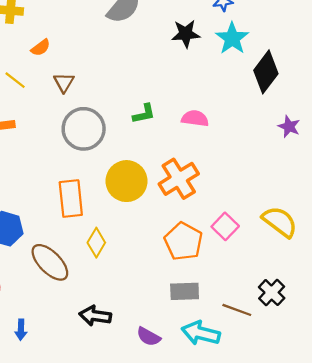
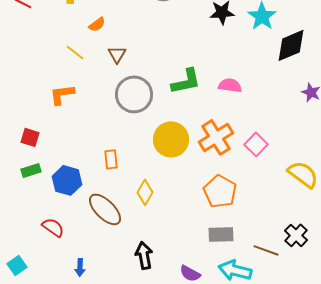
black diamond: (266, 72) -> (291, 45), turned 30
green L-shape: (144, 114) -> (186, 81), size x1.5
orange rectangle: (71, 199) -> (111, 159), moved, size x0.6
pink square: (225, 226) -> (256, 144), moved
black arrow: (95, 316) -> (144, 255), turned 72

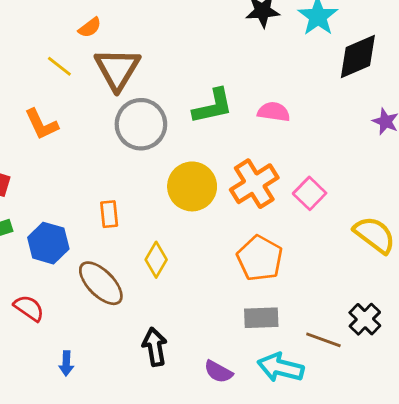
brown triangle: (117, 54) -> (117, 69), size x1.8
orange L-shape: (62, 94) -> (41, 124), turned -108

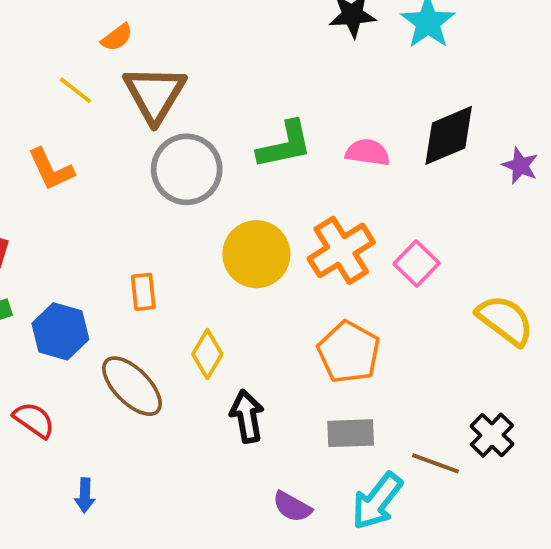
black diamond: (358, 56) -> (449, 135), moved
black arrow: (155, 347) -> (247, 416), moved
cyan arrow: (281, 368) -> (377, 501), turned -66

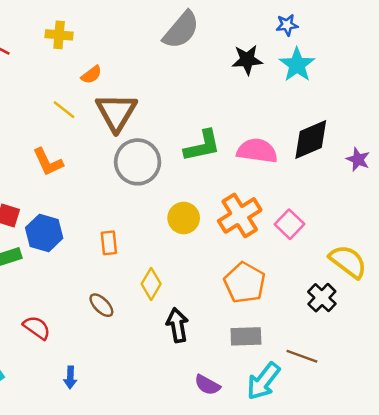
pink semicircle: (368, 152) -> (257, 151), size x1.4
yellow circle: (256, 254) -> (184, 218), size x0.7
blue hexagon: (60, 331) -> (44, 233), moved
brown ellipse: (132, 386) -> (101, 305), size x0.6
black cross: (492, 435) -> (322, 298), moved

